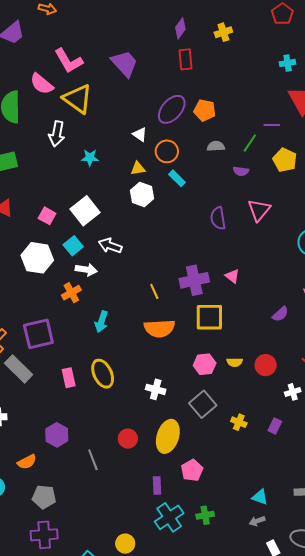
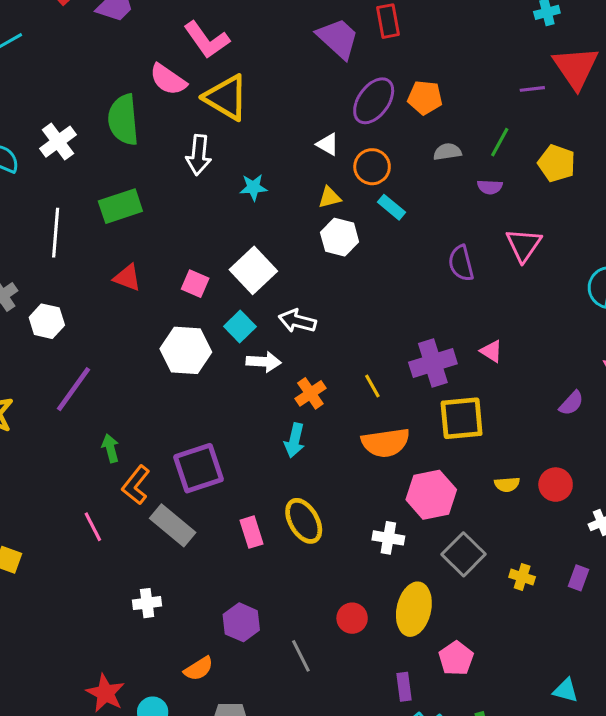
purple trapezoid: (125, 64) -> (338, 38), moved
purple line: (272, 125) -> (532, 89), moved
orange cross: (71, 293) -> (310, 393), moved
pink hexagon: (205, 364) -> (431, 495), moved, size x1.4

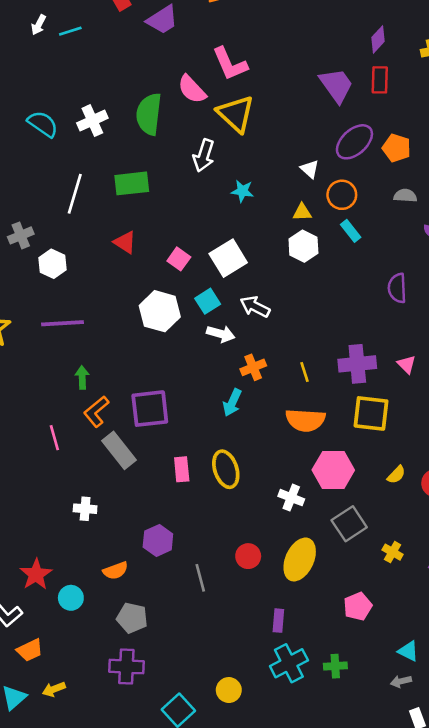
purple line: (74, 389) -> (62, 323), turned 39
yellow semicircle: (507, 484) -> (396, 475), turned -54
pink pentagon: (456, 658) -> (358, 606), moved

